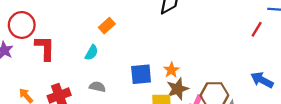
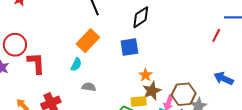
orange rectangle: (107, 26) -> (88, 41), size x1.6
blue square: (141, 74) -> (129, 47), moved
gray semicircle: (97, 87) -> (89, 87), moved

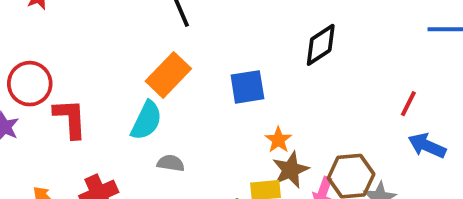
black diamond: (141, 17) -> (321, 45), moved
red line: (216, 35) -> (408, 104), moved
cyan semicircle: (76, 64) -> (146, 121), size x1.5

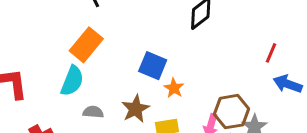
blue square: (247, 87) -> (153, 66), moved, turned 36
brown star: (291, 170) -> (135, 109), moved

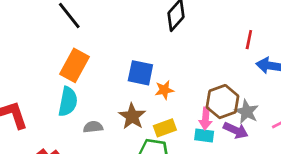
orange star: (174, 88) -> (164, 90), turned -30

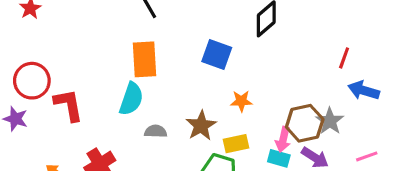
orange rectangle: (75, 65) -> (145, 59), turned -40
blue square: (140, 73) -> (217, 55), moved
gray star: (247, 112) -> (330, 121), moved

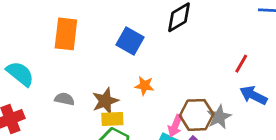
cyan semicircle: (131, 99) -> (20, 74), moved, turned -80
yellow rectangle: (236, 144) -> (112, 119), moved

